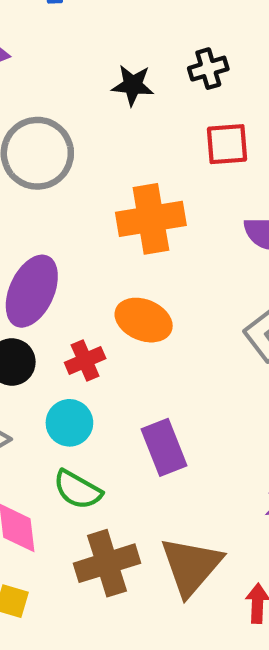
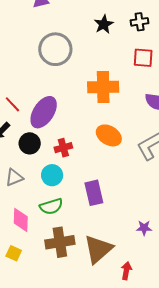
black star: (133, 85) -> (104, 24), turned 30
orange ellipse: (144, 320) -> (109, 135), moved
green semicircle: (77, 490) -> (51, 206), turned -55

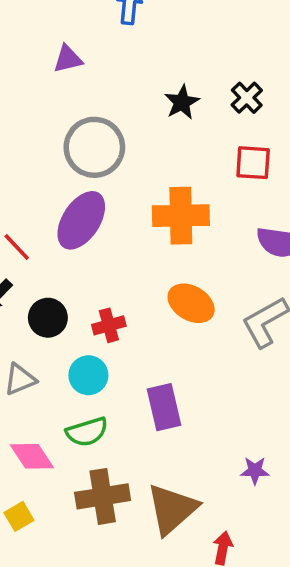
black cross: (140, 22) -> (247, 98), turned -36
purple ellipse: (44, 112) -> (81, 220), moved
pink diamond: (21, 220) -> (32, 456), turned -35
yellow square: (14, 253) -> (19, 516), turned 35

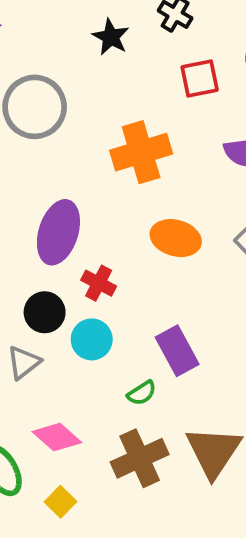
purple ellipse: (81, 220) -> (58, 232), moved
black circle: (48, 318) -> (45, 312), moved
red cross: (109, 325) -> (99, 283), turned -32
green semicircle: (87, 432) -> (142, 393), moved, size x0.7

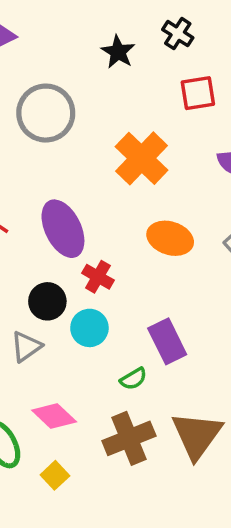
orange cross: (141, 152) -> (142, 158), turned -32
purple ellipse: (58, 232) -> (63, 229), turned -46

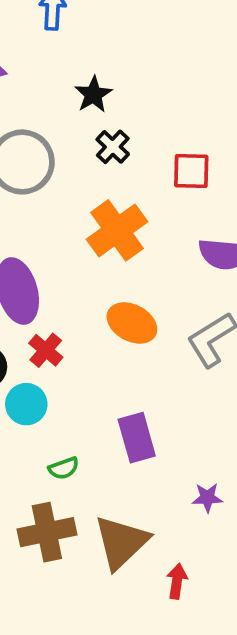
black cross: (178, 34) -> (113, 147), moved
black star: (118, 52) -> (93, 94), moved
purple rectangle: (167, 341) -> (137, 438), moved

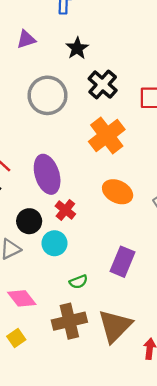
black star: (93, 94) -> (77, 48), moved
black cross: (113, 147) -> (103, 84), size x1.4
purple rectangle: (137, 438) -> (123, 262), turned 40

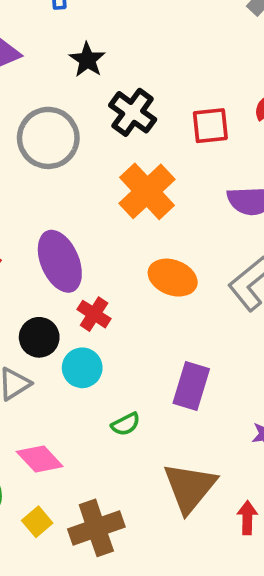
brown cross: (69, 321) -> (96, 528), moved

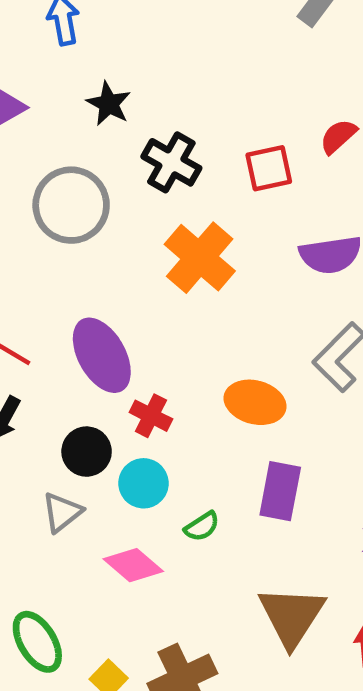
orange ellipse: (173, 278) -> (255, 402), moved
green semicircle: (126, 424) -> (202, 526), moved
pink diamond: (40, 459) -> (133, 565), moved

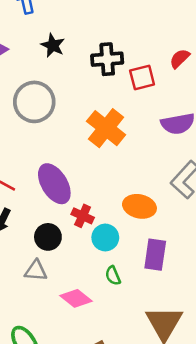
black cross: (171, 162) -> (107, 59), moved, turned -32
cyan circle: (143, 483) -> (105, 238), moved
gray triangle: (62, 512) -> (36, 271), turned 45
green semicircle: (202, 526) -> (113, 276), turned 102

